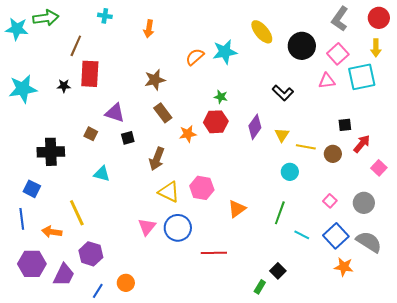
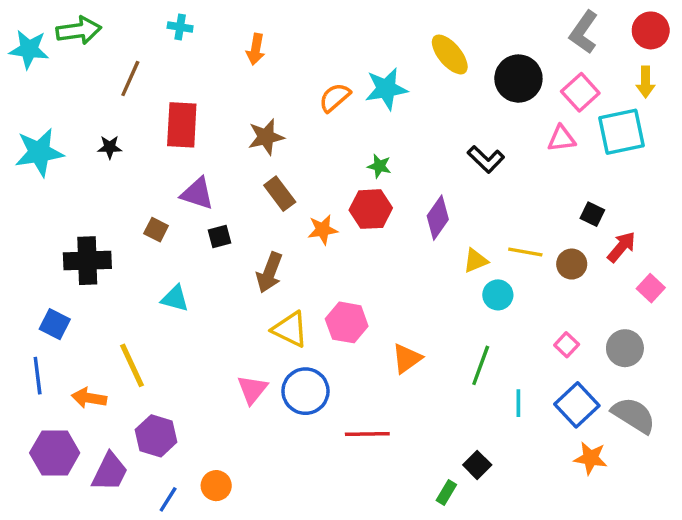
red rectangle: (90, 74) -> (182, 125), moved
black square: (345, 125) -> (592, 214), turned 32
yellow triangle: (282, 135) -> (476, 261), moved, turned 35
cyan line: (302, 235) -> (518, 403), turned 63

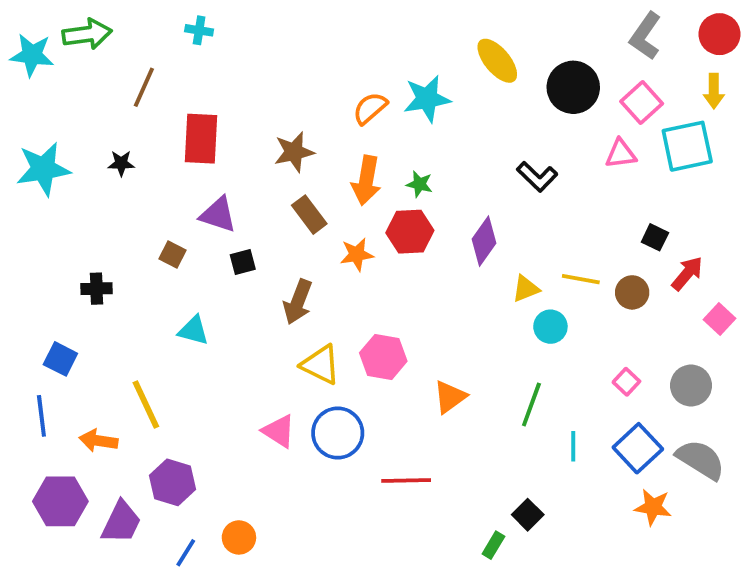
orange arrow: (256, 49) -> (366, 180), moved, size x1.4
black cross: (87, 261) -> (96, 289), size x0.6
pink triangle: (252, 389) -> (279, 431), turned -36

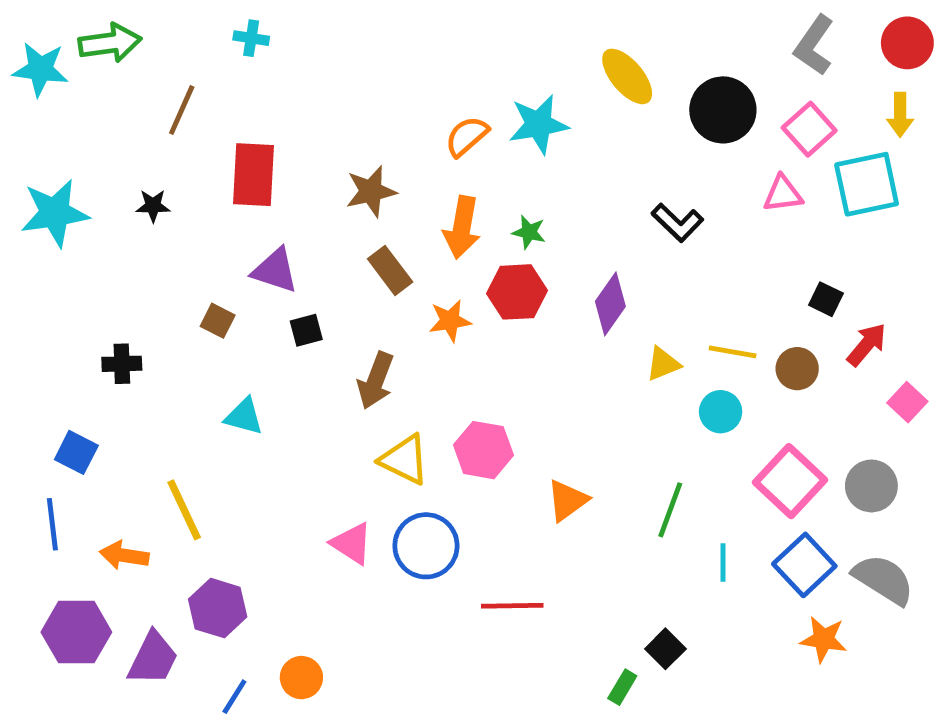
cyan circle: (550, 327) -> (721, 412), moved
pink square: (626, 382) -> (790, 481), size x2.0

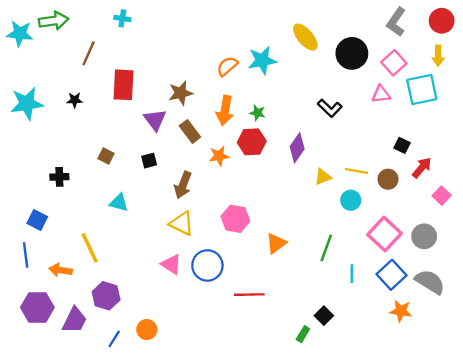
purple triangle: (275, 270) -> (155, 120), moved, turned 35
yellow triangle: (404, 460) -> (182, 224), moved

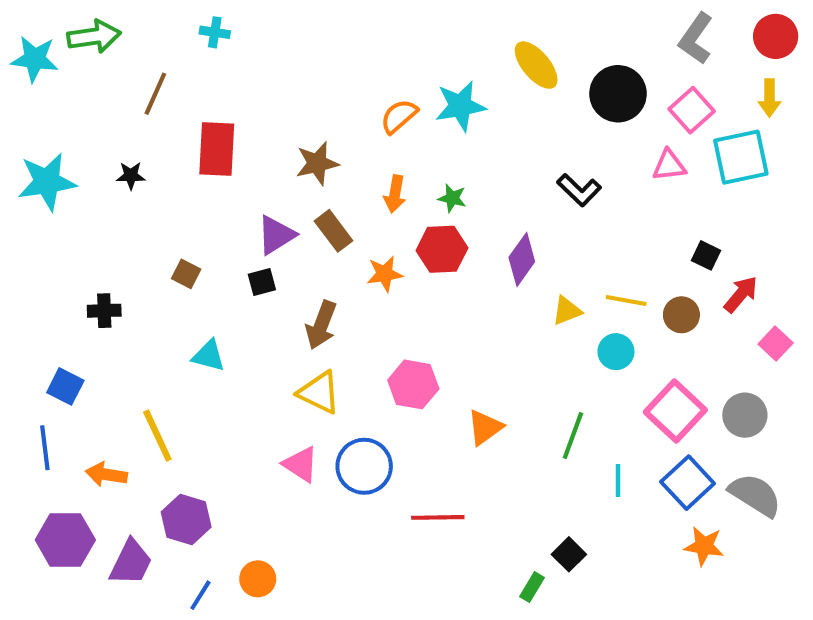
orange arrow: (225, 110) -> (395, 194), size x0.7
purple triangle: (155, 120) -> (276, 235), moved, turned 35

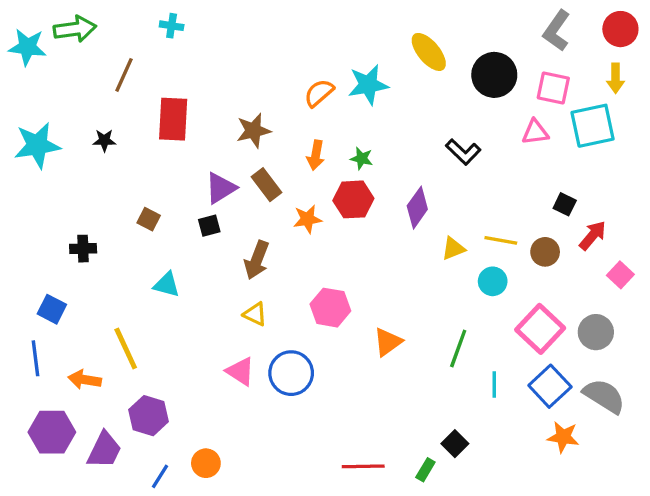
pink square: (692, 110) -> (553, 88), turned -36
yellow triangle: (319, 393) -> (255, 314), size x0.7
red line: (438, 517) -> (363, 466), moved

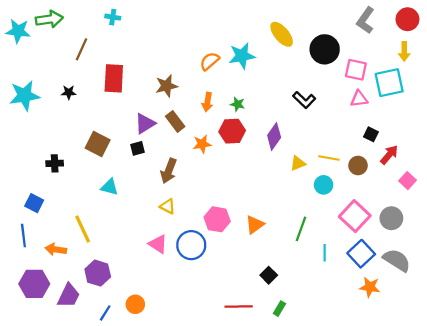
pink square: (553, 88) -> (356, 70), moved
pink triangle: (535, 132) -> (359, 99), moved
brown square: (149, 219) -> (98, 144), size x1.6
pink hexagon: (330, 308) -> (217, 219), moved
black square: (455, 444) -> (269, 275), moved

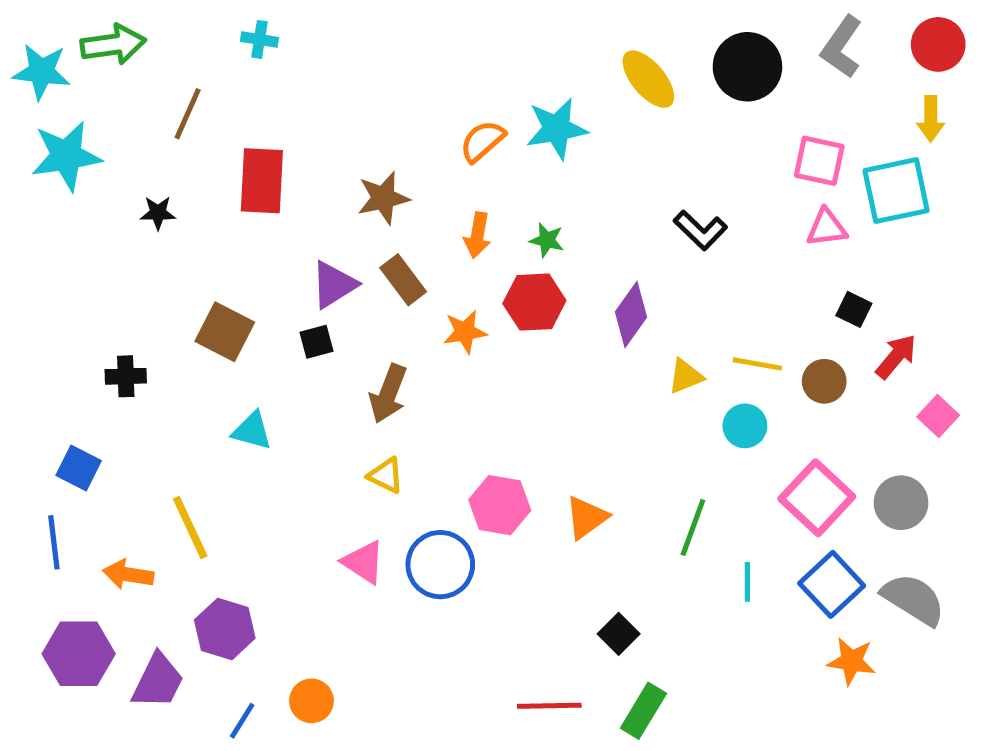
black circle: (325, 49) -> (747, 67), moved
cyan star: (25, 96) -> (66, 156), moved
green rectangle: (279, 309) -> (643, 711), size x1.5

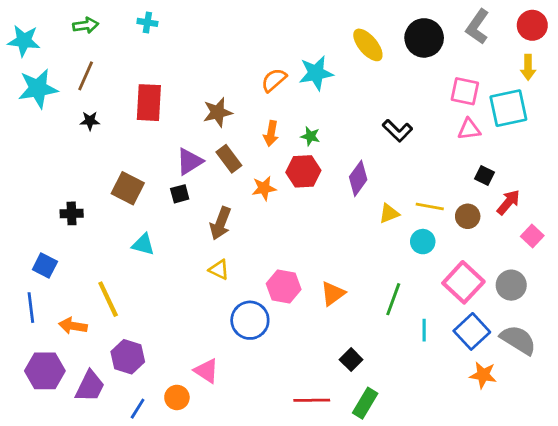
green arrow: (113, 44) -> (86, 25), moved, size x0.7
brown line: (188, 114) -> (86, 76), moved
pink triangle: (363, 562) -> (206, 371), moved

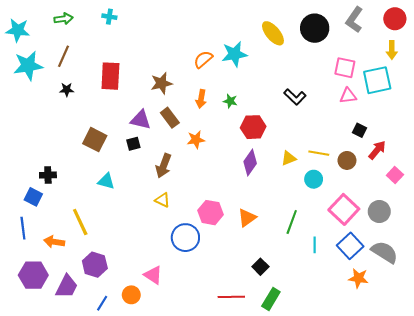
purple triangle: (190, 162) -> (141, 120), turned 45
red hexagon: (303, 171) -> (253, 127), moved
purple diamond: (358, 178) -> (250, 163), moved
black cross: (72, 213) -> (48, 175), moved

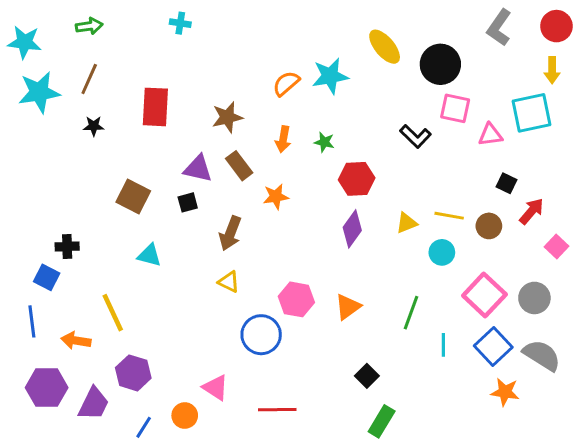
cyan cross: (109, 17) -> (180, 23), moved
black circle: (315, 28) -> (440, 64), moved
pink square: (345, 68) -> (455, 108), moved
red line: (231, 297) -> (277, 410), moved

